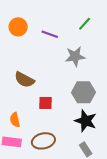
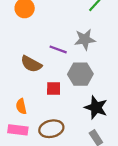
purple line: (50, 34) -> (58, 49), moved
gray hexagon: (84, 92) -> (80, 74), moved

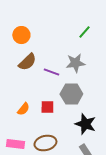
brown semicircle: (31, 64) -> (27, 62), moved, turned -72
orange semicircle: (21, 106) -> (23, 109), moved, turned -128

